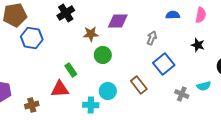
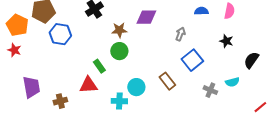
green circle: (103, 55) -> (119, 51), moved

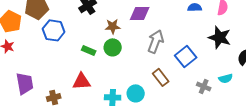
gray arrow: (180, 34) -> (156, 41), moved, size x1.6
black star: (226, 41) -> (220, 37), size x1.6
green rectangle: (99, 66) -> (89, 50), moved, turned -32
cyan circle: (136, 87) -> (136, 93), moved

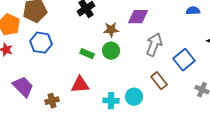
blue hexagon: (54, 30) -> (41, 43), moved
purple trapezoid: (25, 83) -> (23, 87), turned -35

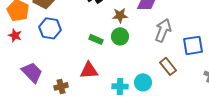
blue square: (184, 60) -> (193, 45), turned 30

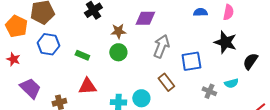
red star: (15, 35) -> (13, 59), moved
green rectangle: (96, 39) -> (82, 55), moved

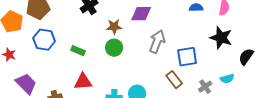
brown rectangle: (166, 82) -> (174, 80), moved
gray cross: (209, 91) -> (205, 87), turned 32

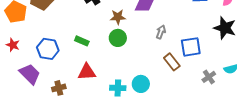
blue hexagon: (44, 40) -> (48, 49), moved
gray arrow: (157, 42) -> (161, 32), size x0.6
brown rectangle: (174, 80) -> (172, 62), moved

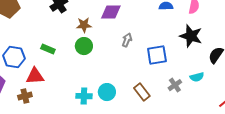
brown rectangle: (172, 62) -> (142, 92), moved
red triangle: (87, 72) -> (35, 76), moved

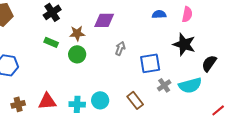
green rectangle: (48, 49) -> (51, 42), moved
red triangle: (35, 76) -> (47, 101), moved
cyan semicircle: (197, 77) -> (190, 85), size x1.6
gray cross: (175, 85) -> (164, 85), moved

